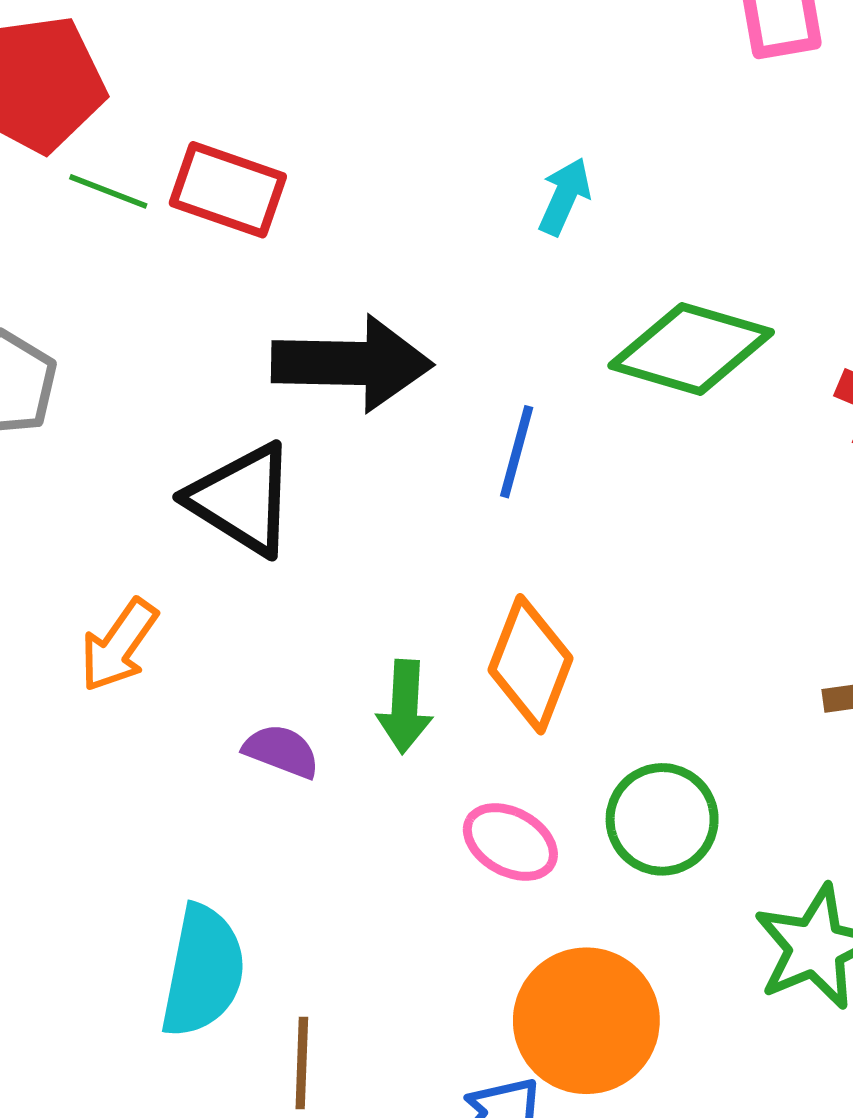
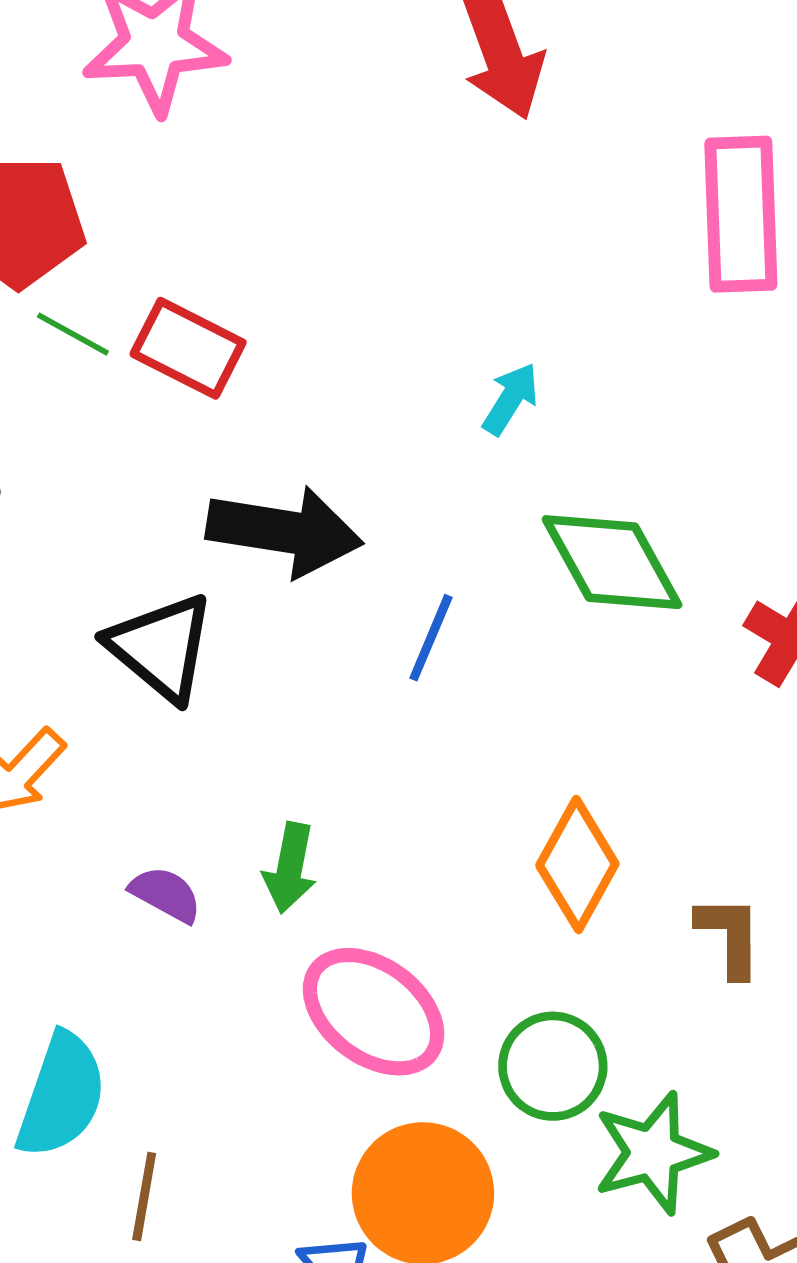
green diamond: (691, 349) -> (612, 562), turned 37
orange diamond: (530, 664) -> (577, 865), moved
green circle: (662, 819) -> (553, 1066), moved
pink ellipse: (510, 842) -> (374, 1012), size x1.6

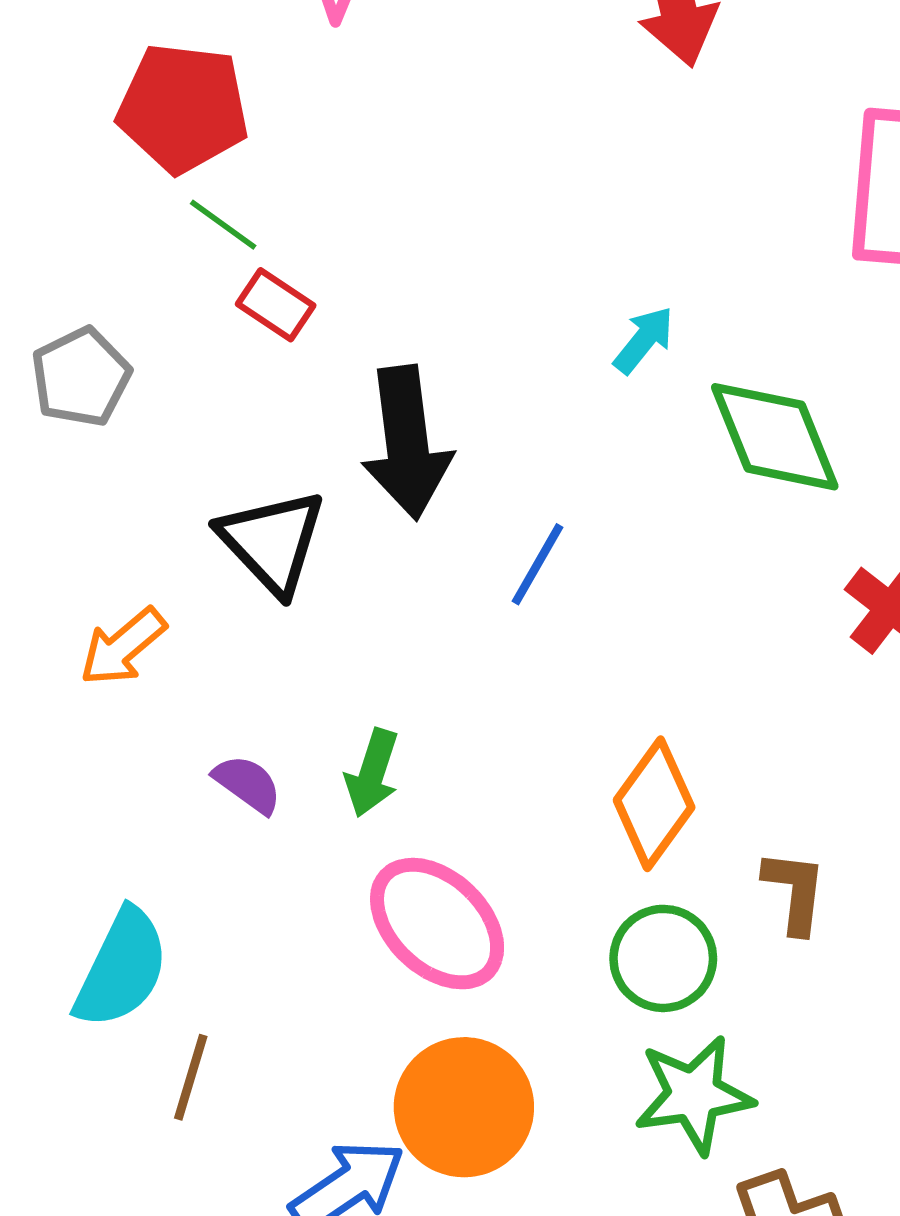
red rectangle: (188, 348) -> (276, 305), moved, size x0.7
black arrow: (285, 531) -> (407, 443), turned 67
green diamond: (612, 562) -> (775, 437), moved
green circle: (553, 1066) -> (663, 958), moved

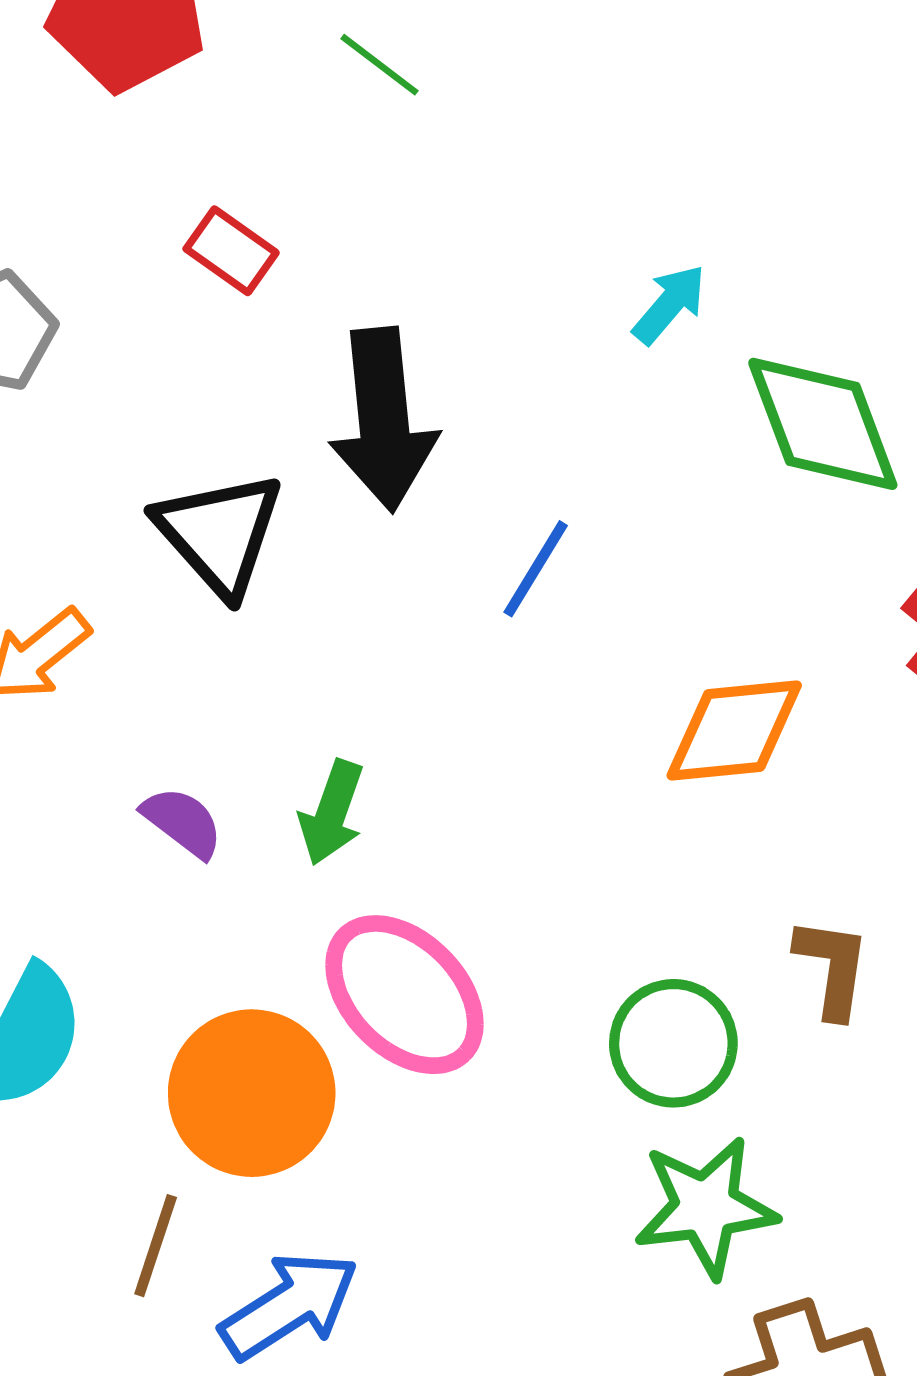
green line: (223, 225) -> (380, 65), moved
orange diamond: (654, 804) -> (734, 731), moved, turned 47
brown line: (191, 1077) -> (156, 1246), moved
orange circle: (464, 1107) -> (252, 1093), moved

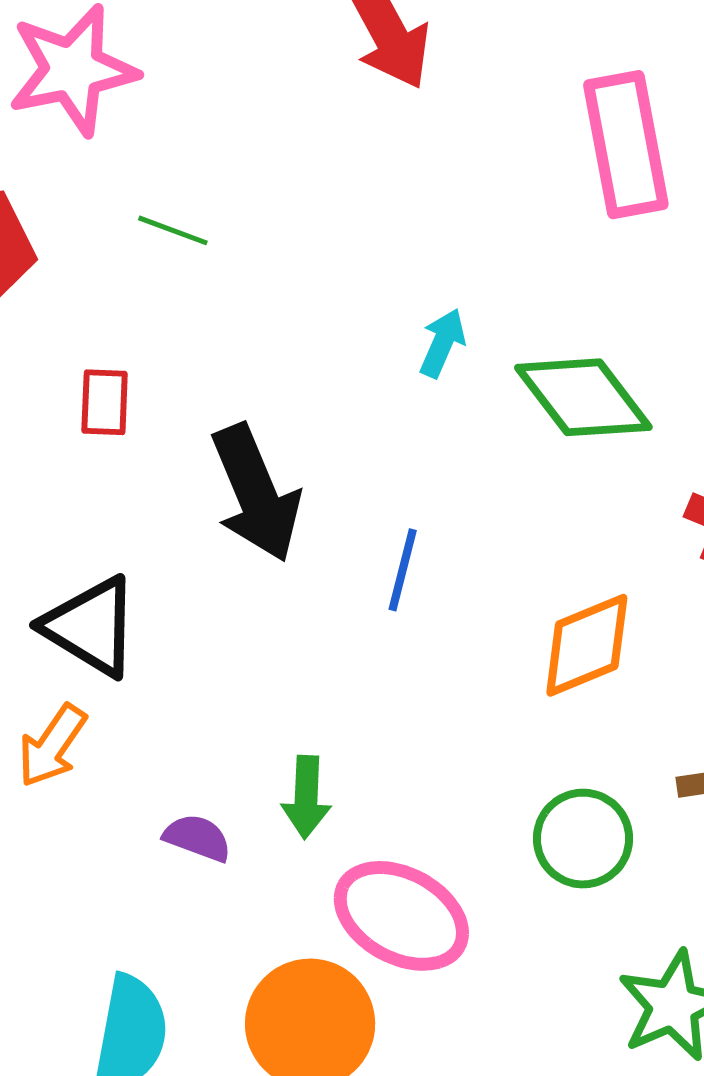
red rectangle: (231, 251) -> (105, 402), turned 74
black triangle: (220, 533) -> (91, 627), moved
green circle: (673, 1043) -> (583, 839), moved

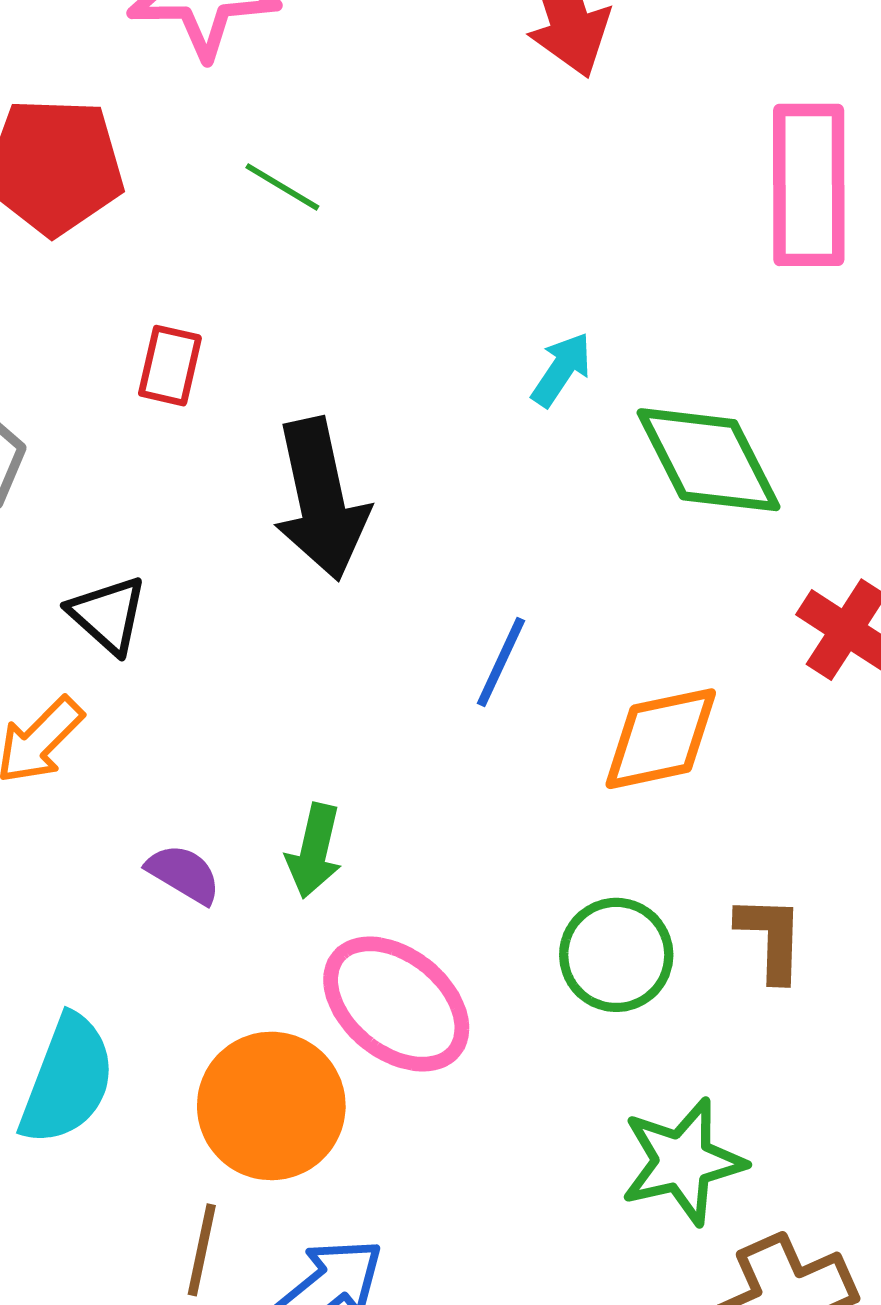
blue line: (403, 570) -> (501, 662), moved
black triangle: (91, 627) -> (108, 615), size x0.7

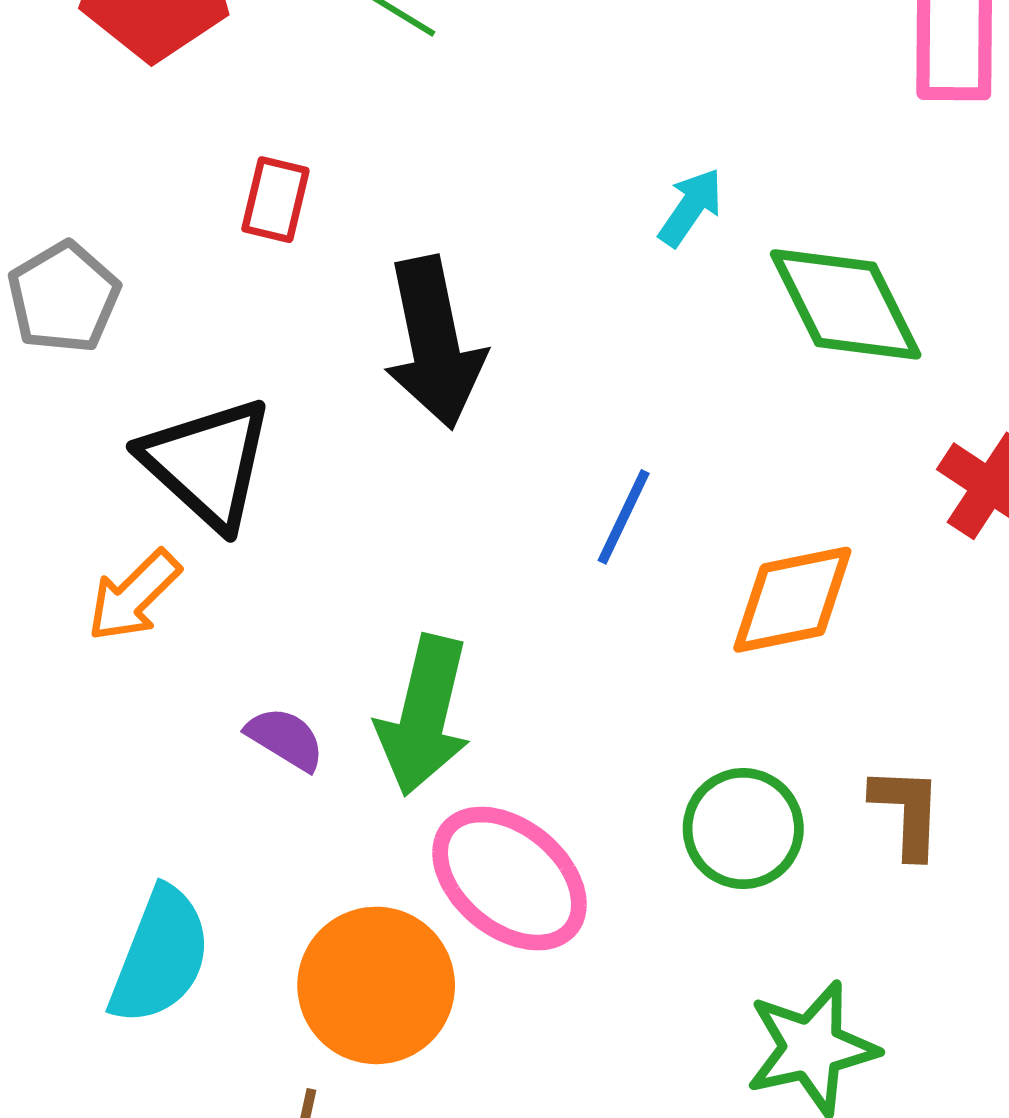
black triangle: (108, 615) -> (207, 463), size x1.6
green arrow: (314, 851) -> (424, 715), size x1.6

